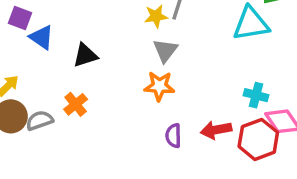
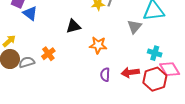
gray triangle: (165, 50) -> (134, 27), moved
black triangle: (85, 55) -> (73, 26), moved

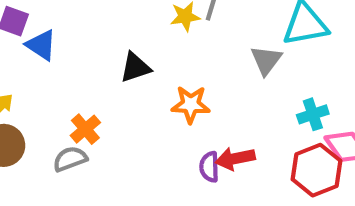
cyan cross: (155, 53) -> (313, 114), turned -32
gray semicircle: (27, 62) -> (70, 159), moved
red arrow: (130, 72) -> (235, 159), moved

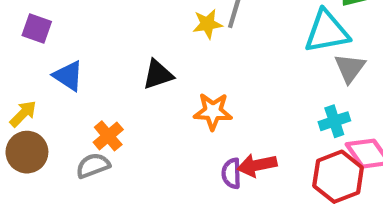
blue triangle: (41, 45) -> (68, 76), moved
gray triangle: (266, 60) -> (350, 68), moved

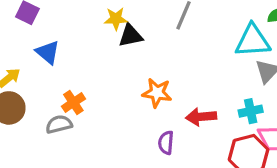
yellow star: (207, 24) -> (116, 19), moved
black triangle: (158, 75) -> (130, 36), moved
red arrow: (257, 165) -> (201, 117), moved

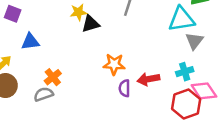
blue triangle: (48, 52) -> (30, 42), turned -42
purple semicircle: (166, 143) -> (124, 88), moved

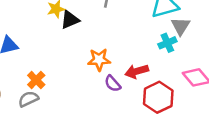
cyan cross: (185, 72) -> (167, 43), moved
purple semicircle: (124, 88) -> (113, 84), turned -35
red hexagon: (186, 104) -> (158, 97), moved

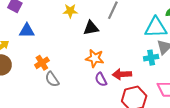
black triangle: (70, 20) -> (91, 28), moved
gray semicircle: (28, 99) -> (52, 79), moved, turned -112

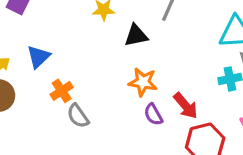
blue triangle: (27, 31) -> (38, 57), moved, turned -42
red arrow: (122, 74) -> (186, 106), turned -126

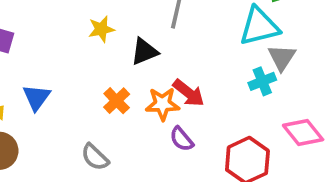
orange cross: (62, 91) -> (117, 101), moved
red arrow: (186, 106) -> (189, 93), moved

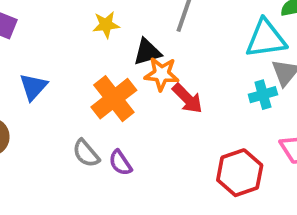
orange cross: (117, 101) -> (114, 99), size x1.6
orange star: (162, 104) -> (162, 74), moved
purple semicircle: (182, 139) -> (120, 163), moved

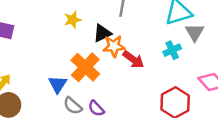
blue triangle: (33, 87) -> (58, 84), moved
cyan cross: (263, 95) -> (172, 50), moved

